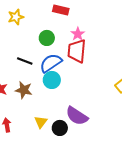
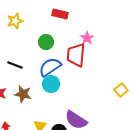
pink star: (78, 34) -> (87, 38), moved
black line: (25, 61) -> (15, 65), moved

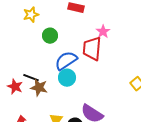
green circle: (46, 42) -> (50, 36), moved
black line: (15, 65) -> (31, 78), moved

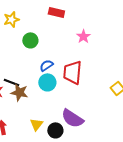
red trapezoid: (92, 49) -> (72, 72), moved
blue semicircle: (66, 61) -> (46, 65), size x0.6

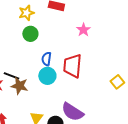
yellow star: (11, 19) -> (26, 13), moved
blue semicircle: (46, 65) -> (46, 59), turned -48

